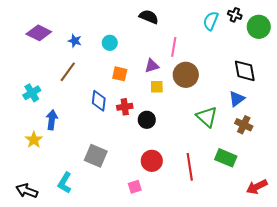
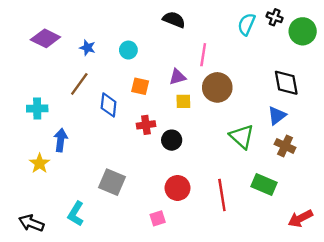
cyan cross: (32, 93) -> (37, 108), turned 30
blue diamond: (99, 101) -> (109, 105), moved

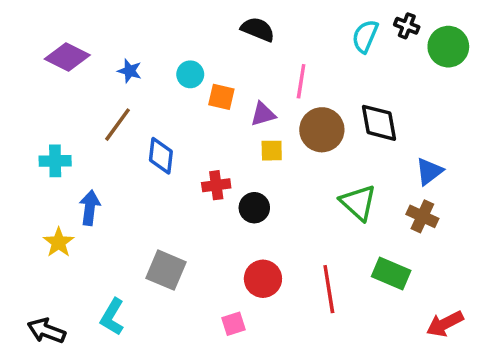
black diamond: (286, 83) -> (379, 123), moved
orange square: (140, 86) -> (221, 97), moved
blue triangle: (277, 115) -> (429, 171), moved

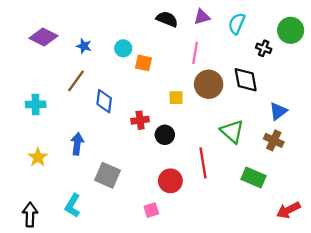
black cross: (407, 26) -> (264, 48), moved
purple triangle: (263, 114) -> (202, 17), moved
blue arrow: (90, 208) -> (77, 144), moved
red line: (329, 289) -> (203, 163), moved
black arrow: (46, 331) -> (30, 215), turned 70

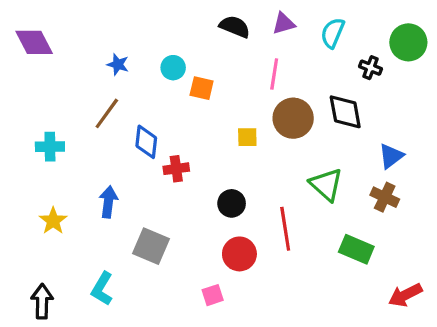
purple diamond: (43, 37) -> (34, 42), moved, turned 36
red cross: (140, 120) -> (176, 169), moved
black circle: (165, 135) -> (232, 203), moved

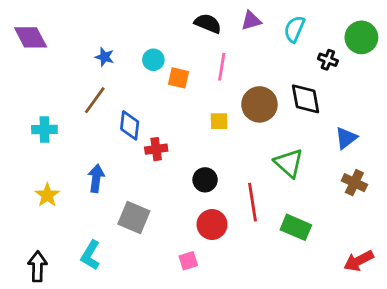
pink line: (274, 74) -> (222, 67), moved
brown cross: (385, 197) -> (354, 183), moved
green rectangle: (356, 249) -> (296, 227), moved

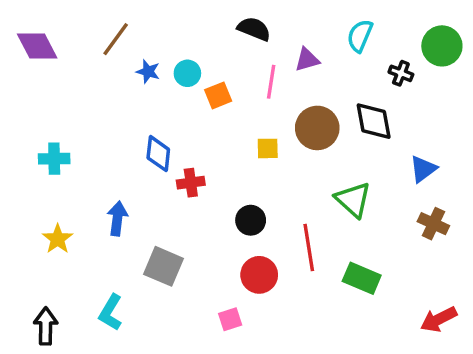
purple triangle: (251, 21) -> (307, 60), moved
blue star: (105, 57) -> (148, 72), moved
orange square: (179, 78) -> (218, 95), turned -35
brown line: (95, 100) -> (116, 39), moved

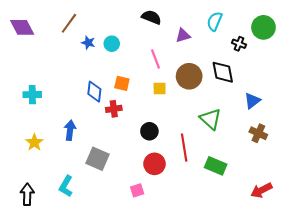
pink line: (271, 82) -> (156, 59), moved, turned -30
orange square: (218, 95) -> (122, 83), moved, turned 35

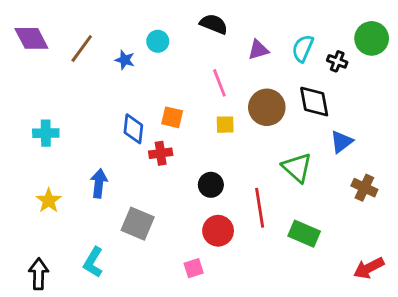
cyan semicircle: (215, 21) -> (303, 48), moved
brown line: (69, 23) -> (82, 48), moved
cyan circle: (112, 44) -> (158, 41), moved
blue triangle: (252, 101) -> (341, 142), moved

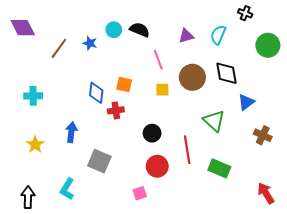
black semicircle: (214, 24) -> (140, 30), moved
green circle: (372, 38) -> (268, 45), moved
brown line: (82, 48) -> (59, 48), moved
black cross: (337, 61) -> (245, 13), moved
red arrow: (369, 268) -> (266, 193), turned 85

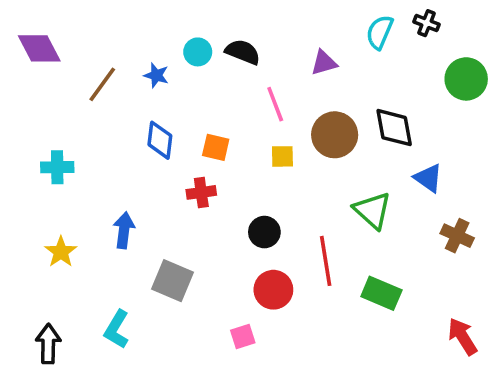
cyan semicircle: (218, 35) -> (380, 32), moved
blue diamond: (96, 93) -> (160, 140), moved
blue triangle: (246, 102) -> (428, 178), turned -48

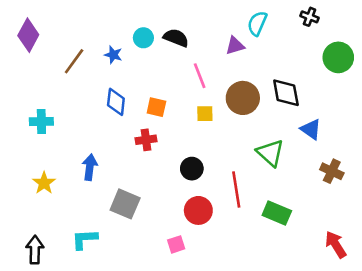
cyan semicircle: (380, 32) -> (257, 23), moved
purple diamond: (39, 48) -> (28, 35), turned 56
cyan L-shape: (117, 329) -> (85, 239), turned 56

